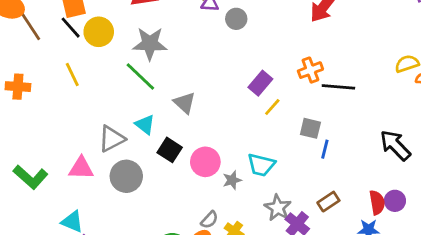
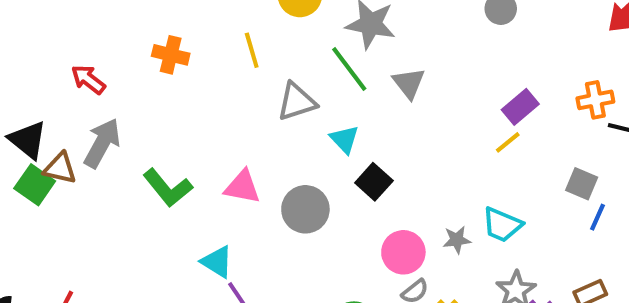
gray triangle: (185, 103) -> (409, 83), moved
yellow line: (272, 107) -> (508, 142), moved
gray triangle: (112, 139) -> (297, 102), moved
pink circle: (205, 162) -> (403, 252), moved

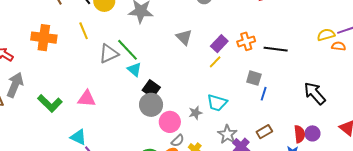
orange cross: (171, 55) -> (44, 38), size x1.4
green line: (349, 69) -> (127, 50), moved
gray triangle: (409, 83) -> (184, 37), moved
orange cross: (595, 100) -> (246, 41), moved
gray circle: (305, 209) -> (151, 105), moved

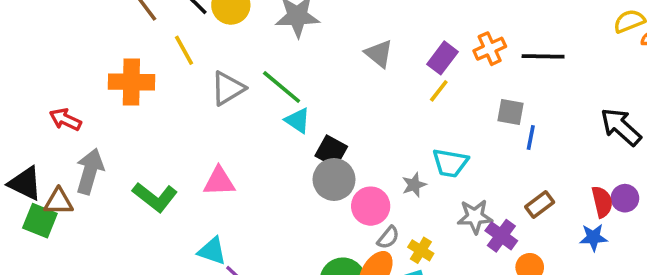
yellow line: (84, 31) -> (184, 50), moved
gray triangle: (109, 54) -> (228, 88), moved
gray star: (227, 134) -> (475, 217), turned -30

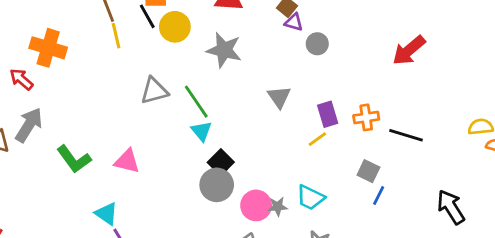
yellow line: (184, 50) -> (116, 36), moved
purple rectangle: (443, 58) -> (328, 114), turned -70
orange cross: (131, 82) -> (48, 48), moved
pink circle: (371, 206) -> (256, 205), moved

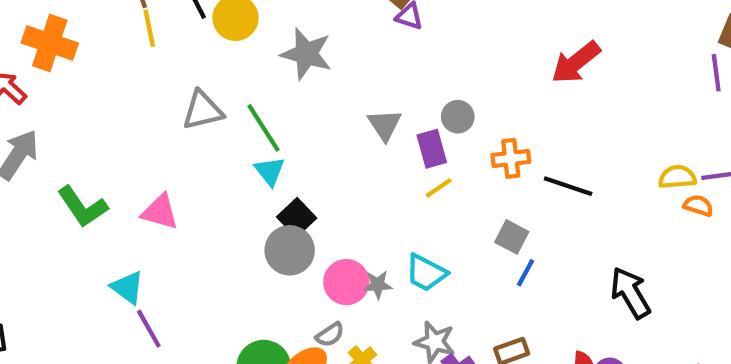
gray circle: (317, 44) -> (458, 117), moved
purple rectangle: (328, 114) -> (432, 149), moved

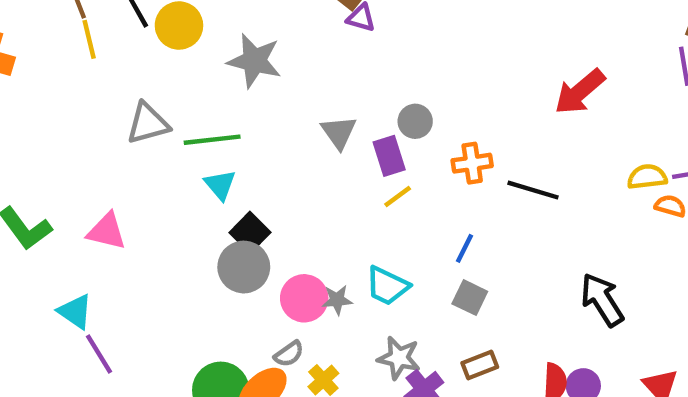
red arrow: (576, 62) -> (580, 92), moved
green line: (263, 128) -> (212, 140), turned -62
gray square: (512, 237) -> (470, 298), moved
blue line: (525, 273) -> (464, 248), moved

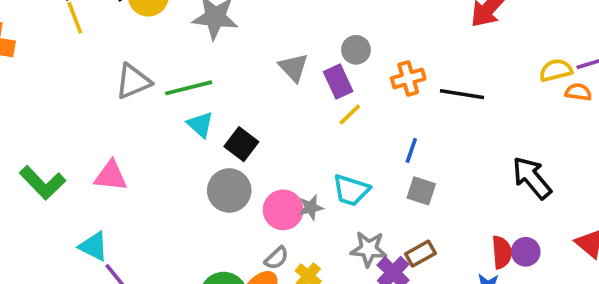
black square: (250, 232) -> (241, 144), moved
brown rectangle: (480, 365) -> (420, 254), moved

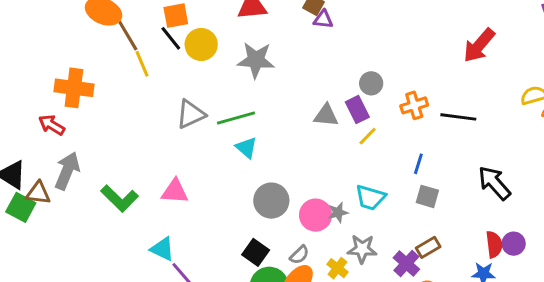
gray triangle: (294, 68) -> (326, 115), moved, turned -40
black square: (241, 144) -> (256, 252), moved
black arrow: (532, 178) -> (494, 183), moved
gray star: (369, 249) -> (362, 249), moved
gray semicircle: (277, 258) -> (299, 255), moved

